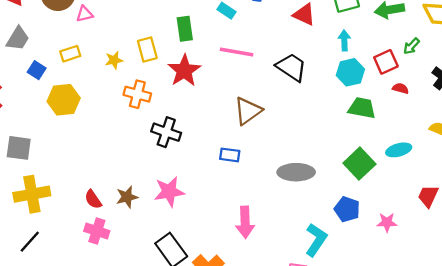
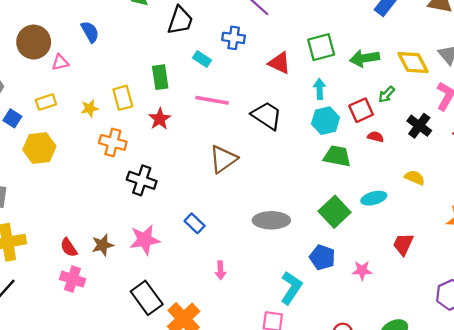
red star: (184, 71) -> (160, 119), size x0.7
blue rectangle: (230, 155) -> (195, 223), moved, turned 36
pink arrow: (245, 222) -> (220, 270), size x0.6

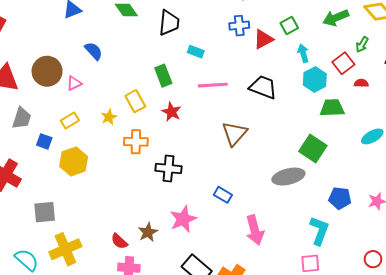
blue cross: (234, 38) -> (239, 26), moved
green square: (321, 47) -> (289, 25), moved, size x0.7
red triangle: (279, 63) -> (263, 39), turned -40
green square: (335, 212) -> (313, 148), moved
pink arrow: (220, 270) -> (255, 230), size x1.8

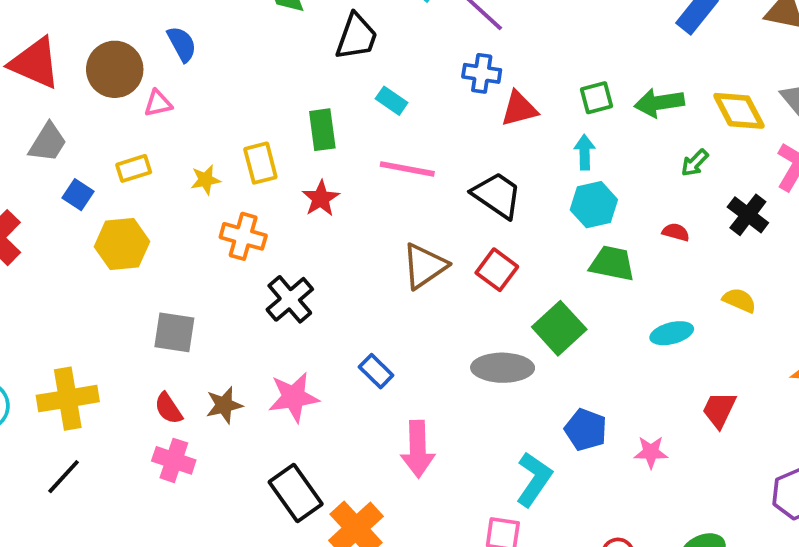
green square: (289, 25) -> (596, 98), moved
blue semicircle: (94, 51) -> (182, 44), moved
red square: (343, 63) -> (497, 270), moved, turned -30
black cross: (168, 168) -> (290, 299), turned 30
gray square: (45, 212) -> (174, 332), moved

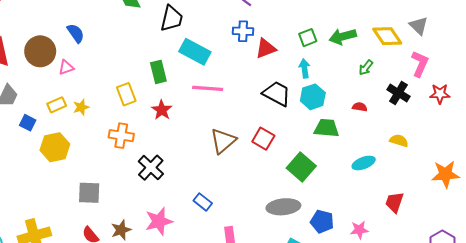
cyan rectangle: (392, 101) -> (195, 52), size x1.8
yellow star: (206, 180) -> (81, 107), moved
black trapezoid: (497, 195) -> (277, 94), moved
gray ellipse: (503, 368) -> (283, 207), moved

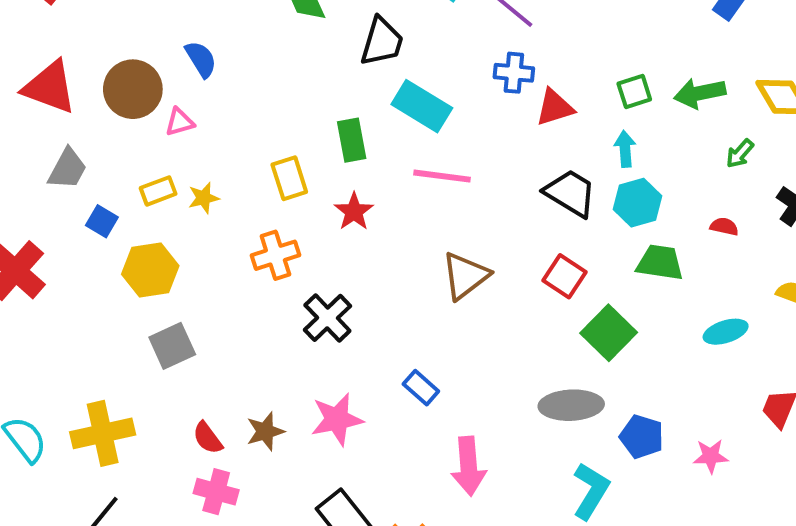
orange cross: (121, 136) -> (275, 255), turned -30
red square: (263, 139) -> (564, 276), moved
gray square: (89, 193) -> (172, 346), moved, turned -30

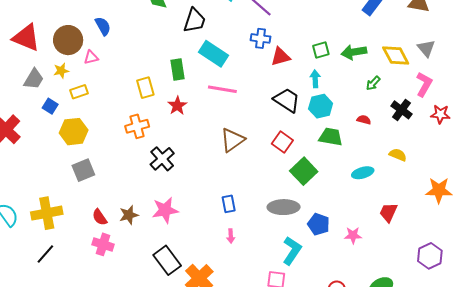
yellow star: (204, 198) -> (61, 71), moved
blue rectangle: (421, 388) -> (229, 204), moved, turned 36
pink arrow: (469, 466) -> (231, 236), size x0.5

